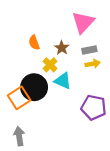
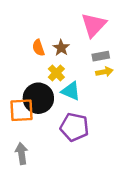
brown star: (62, 48) -> (61, 48), moved
orange square: (19, 98) -> (22, 110), turned 30
purple pentagon: (94, 107) -> (74, 127), moved

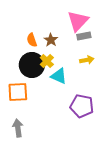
gray rectangle: (101, 56) -> (84, 36), moved
black circle: (38, 98) -> (32, 65), moved
purple pentagon: (74, 127) -> (82, 106), moved

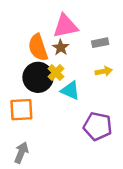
pink triangle: (78, 21) -> (65, 26), moved, turned 35
orange semicircle: (32, 40) -> (38, 47), size x1.6
gray arrow: (18, 128) -> (21, 153), turned 30

